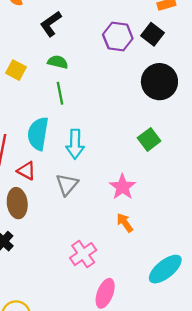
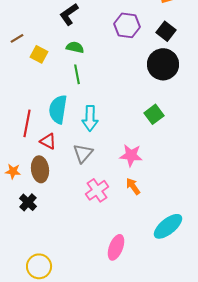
black square: (153, 34) -> (166, 31), moved
pink star: (122, 187) -> (131, 155), turned -30
pink cross: (83, 254) -> (97, 190), moved

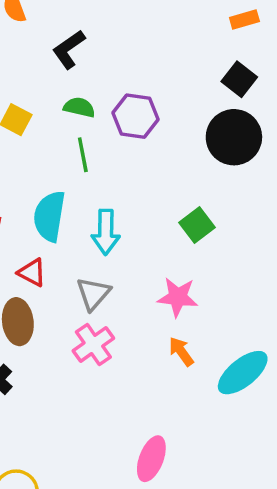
purple hexagon: (127, 25) -> (136, 116), moved
green square: (154, 114) -> (197, 225), moved
pink cross: (97, 190) -> (93, 344), moved
cyan ellipse: (168, 226) -> (243, 373), moved

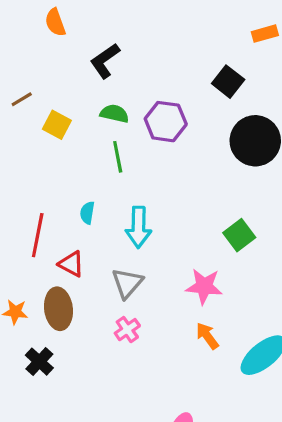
black square: (239, 79) -> (228, 82), moved
cyan semicircle: (49, 216) -> (87, 213), size x0.5
green square: (197, 225) -> (239, 235), moved
pink cross: (93, 344) -> (127, 330), size x0.7

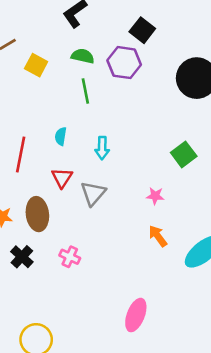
black square: (228, 82) -> (142, 30), moved
cyan arrow: (138, 227) -> (102, 148), size x0.7
red triangle: (71, 264) -> (62, 178), moved, turned 35
pink star: (204, 286) -> (155, 196), size x0.6
pink cross: (127, 330) -> (70, 257), moved, turned -30

